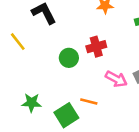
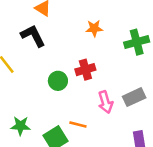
pink arrow: (116, 79) -> (105, 102), turned 45

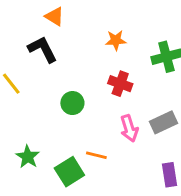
red cross: (85, 70) -> (120, 84), moved, turned 36
green star: (20, 126) -> (28, 157), turned 30

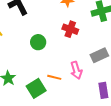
pink arrow: (129, 128) -> (76, 70), moved

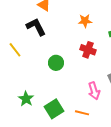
orange line: (54, 77) -> (82, 113), moved

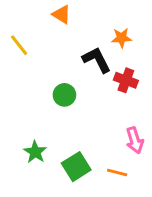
black L-shape: (36, 27) -> (97, 60), moved
yellow line: (15, 50) -> (19, 45), moved
green circle: (56, 63) -> (64, 95), moved

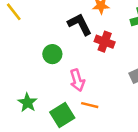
pink arrow: (135, 140) -> (77, 80), moved
orange line: (117, 172) -> (90, 105), moved

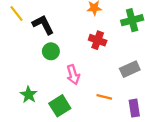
black L-shape: (80, 24) -> (43, 25), moved
orange line: (90, 105) -> (104, 97), moved

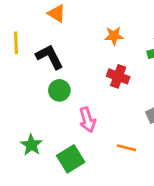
yellow line: (16, 14) -> (16, 43), turned 36

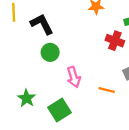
red cross: (118, 76) -> (115, 41), moved
orange line: (127, 148) -> (107, 90), moved

